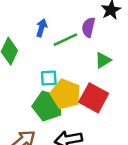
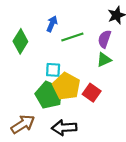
purple semicircle: (88, 27) -> (104, 39), moved
red square: (94, 98) -> (92, 93), size x0.7

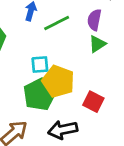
red square: (92, 93) -> (93, 102), moved
green pentagon: (49, 95) -> (39, 94), turned 30

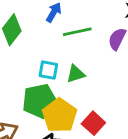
green triangle: (97, 44) -> (76, 74), moved
yellow pentagon: (58, 81) -> (59, 115), moved

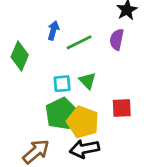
green triangle: (76, 74) -> (88, 81), turned -42
red square: (93, 123) -> (122, 108), moved, turned -30

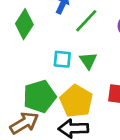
green line: (79, 42) -> (86, 21), turned -30
green pentagon: (61, 113) -> (40, 96), moved

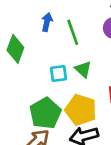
green line: (86, 21) -> (73, 32), turned -50

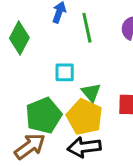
green triangle: (83, 69) -> (91, 92), moved

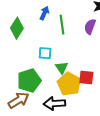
yellow pentagon: (84, 117) -> (69, 84), moved

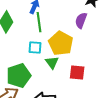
green line: (62, 25) -> (39, 22), moved
yellow pentagon: (69, 84) -> (61, 43), moved

